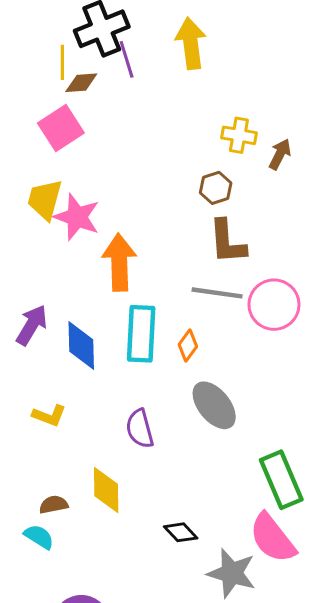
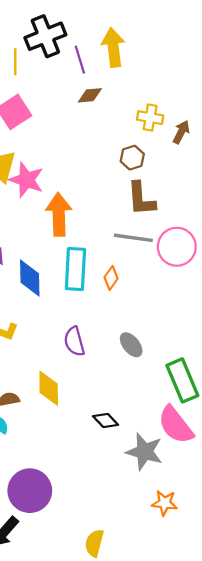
purple line: (127, 59) -> (80, 60), moved
brown diamond: (81, 83) -> (90, 95), moved
gray ellipse: (214, 405) -> (131, 345), moved, size x0.7

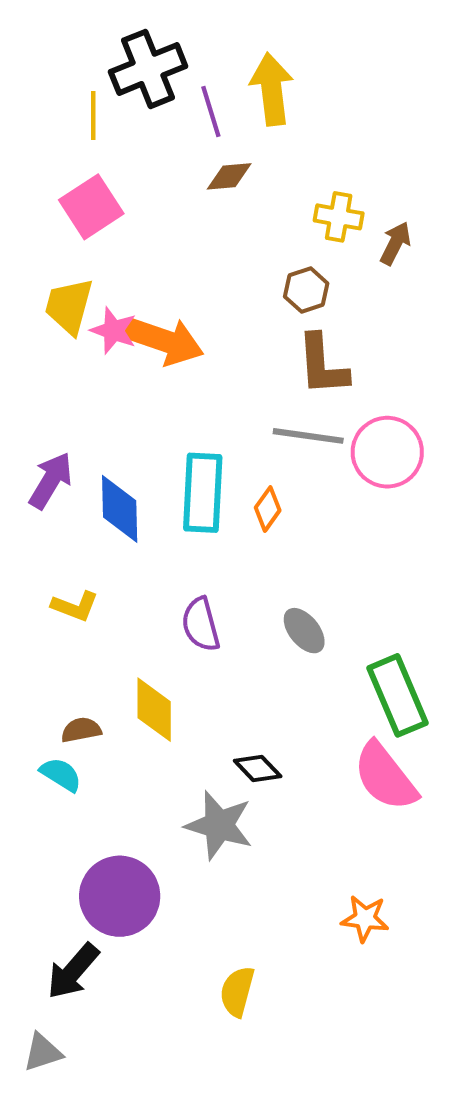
pink star: (26, 180) -> (114, 330), size x0.7
orange arrow: (59, 214) -> (164, 341), moved, turned 111
gray star: (144, 452) -> (219, 825), moved

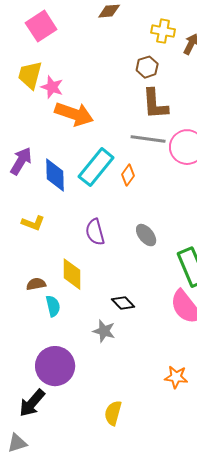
orange arrow: (164, 341) -> (74, 114), moved
cyan rectangle: (203, 493) -> (96, 167), turned 36
cyan semicircle: (61, 775) -> (53, 306), moved, turned 45
gray star: (219, 825) -> (104, 331), size x0.7

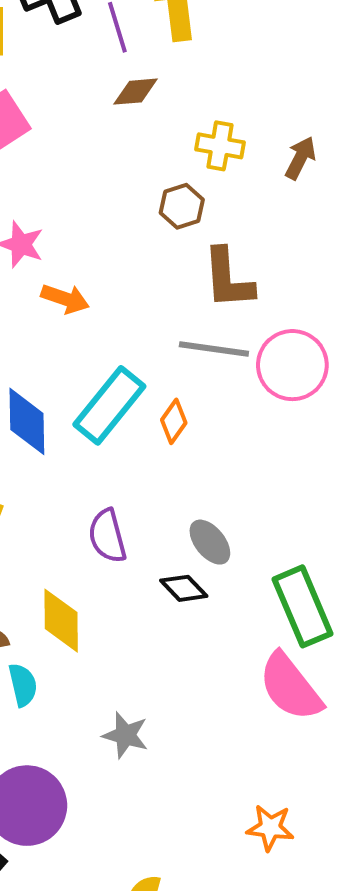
yellow cross: (163, 31) -> (220, 146), moved
brown hexagon: (147, 67) -> (182, 206), moved
orange arrow: (74, 114) -> (65, 299), size x0.6
black diamond: (123, 303) -> (184, 588), moved

